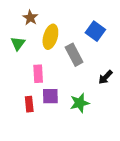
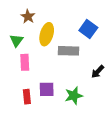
gray rectangle: (74, 55) -> (69, 51), turned -60
pink rectangle: (38, 74) -> (25, 62), moved

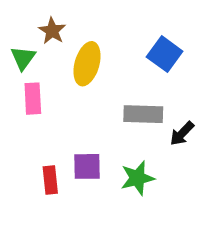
green triangle: (16, 40) -> (23, 58), moved
gray rectangle: (69, 51) -> (143, 114), moved
pink rectangle: (25, 62) -> (33, 99), moved

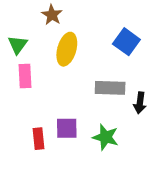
brown star: (52, 31) -> (52, 15), moved
black arrow: (182, 133) -> (140, 103), turned -36
green star: (137, 178) -> (106, 137), turned 30

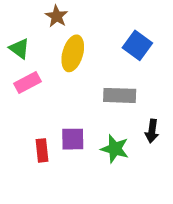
green triangle: (18, 45) -> (19, 49), turned -30
pink rectangle: (25, 76) -> (27, 82), turned 65
black arrow: (140, 103) -> (152, 131), moved

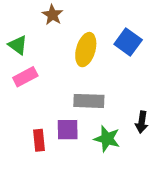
yellow ellipse: (73, 53) -> (86, 50), moved
gray rectangle: (120, 95) -> (89, 101), moved

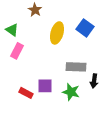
pink rectangle: (25, 77) -> (17, 51), turned -35
gray rectangle: (89, 101) -> (76, 67), moved
red rectangle: (39, 140) -> (26, 93), turned -56

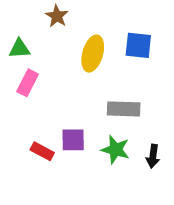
blue square: (85, 28) -> (138, 45), turned -30
green triangle: (12, 30) -> (19, 49), turned -40
black arrow: (94, 81) -> (153, 156), moved

